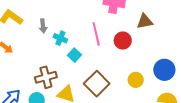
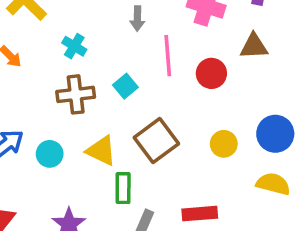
gray arrow: (43, 26) -> (137, 18), moved
cyan cross: (60, 38) -> (74, 46), moved
brown cross: (46, 77) -> (76, 94), moved

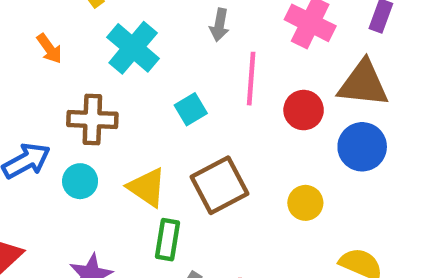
cyan cross: (74, 46) -> (133, 48), size x1.6
brown triangle: (254, 46) -> (363, 84), size x1.4
brown cross: (76, 94) -> (92, 119), moved
blue circle: (275, 134) -> (362, 147), moved

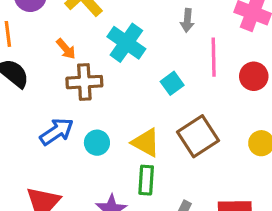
brown cross: (92, 119) -> (84, 82), moved
green rectangle: (168, 240) -> (146, 180), moved

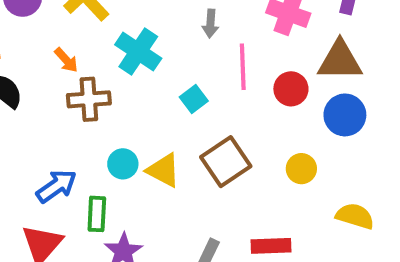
blue arrow: (57, 132) -> (56, 186), moved
cyan circle: (97, 143) -> (123, 164), moved
green rectangle: (146, 180) -> (97, 214), moved

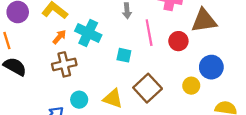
orange arrow: (66, 60) -> (59, 37), moved, turned -88
cyan square: (194, 99) -> (124, 55), turned -32
blue circle: (345, 115) -> (211, 67), moved
cyan circle: (123, 164) -> (79, 100), moved

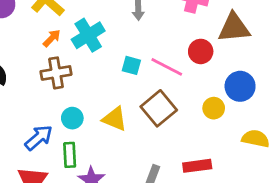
cyan cross: (88, 33) -> (88, 35), turned 30
pink line: (149, 33) -> (167, 67), moved, turned -55

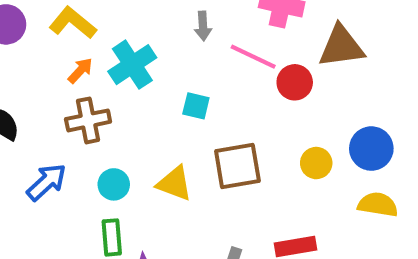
pink line: (167, 67) -> (253, 57), moved
blue circle: (240, 86) -> (371, 149), moved
brown square: (159, 108) -> (237, 166), turned 32
blue arrow: (39, 138) -> (46, 182), moved

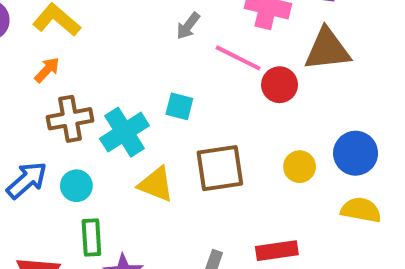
gray arrow: (203, 26) -> (188, 26), turned 40
cyan cross: (132, 65) -> (124, 132), moved
orange arrow: (80, 71) -> (47, 70), moved
cyan circle: (114, 184) -> (76, 186), moved

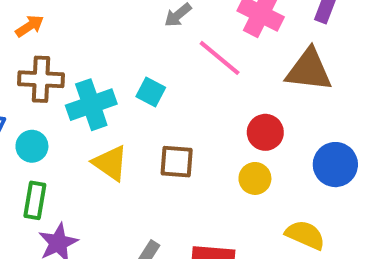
red circle: (280, 85) -> (265, 132), moved
blue circle: (356, 153) -> (335, 165), moved
brown square: (220, 168) -> (177, 162), size x0.7

